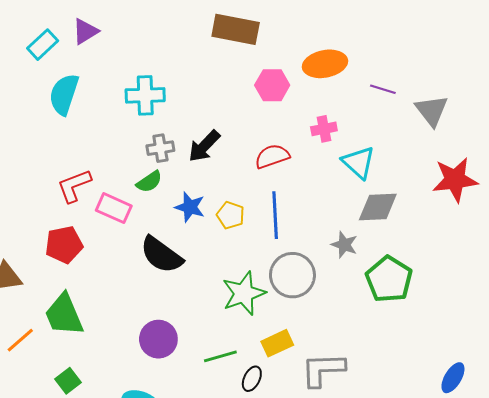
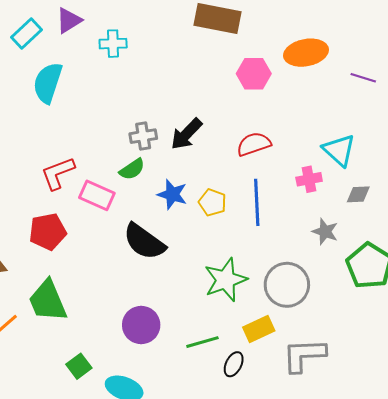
cyan cross: (145, 95) -> (113, 44), moved, size x0.7
pink cross: (324, 129) -> (309, 179), moved
gray diamond: (378, 207) -> (358, 194), size x0.6
gray circle: (292, 275) -> (287, 285), moved
green square: (68, 381) -> (79, 366), moved

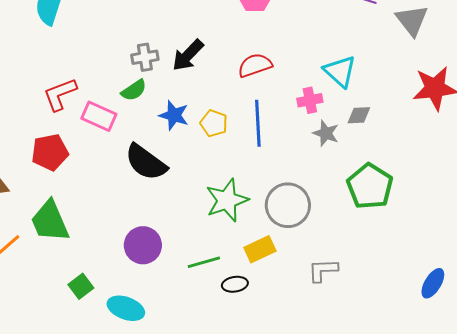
gray star: (325, 232) -> (326, 133), moved
gray L-shape: (304, 355) -> (323, 270), moved, size x0.7
black ellipse: (234, 364) -> (235, 284), turned 55

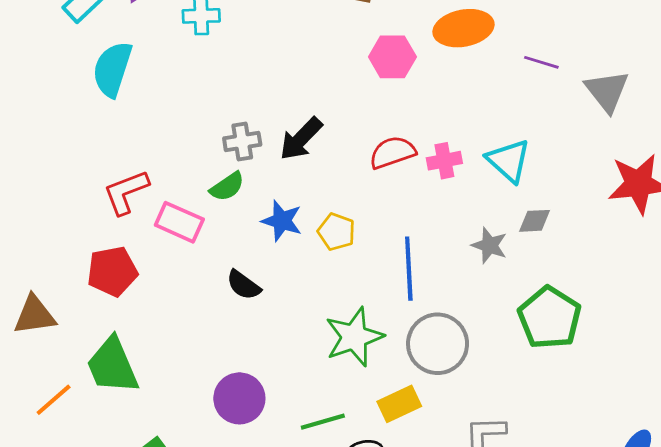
pink cross: (310, 100) -> (444, 161), moved
blue line: (258, 123) -> (409, 269), moved
black semicircle: (146, 162) -> (244, 285), size x0.6

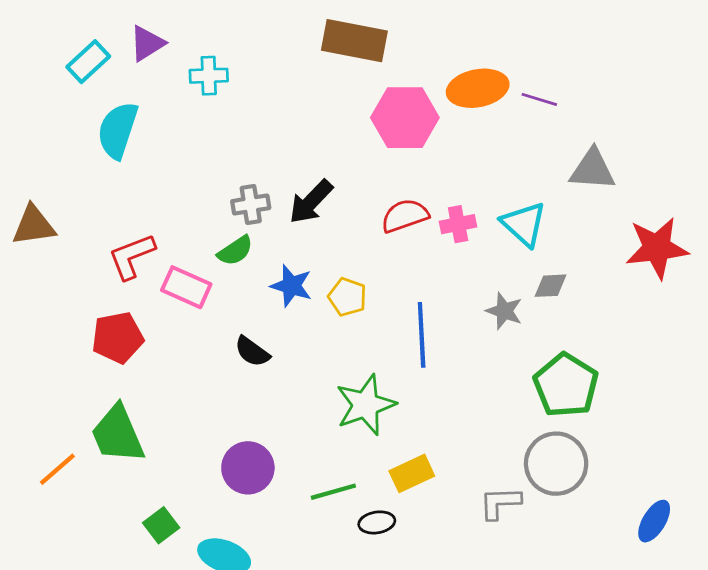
pink hexagon: (392, 57) -> (405, 118), size x1.4
purple line: (541, 62) -> (539, 99), moved
gray triangle: (607, 91) -> (592, 169), moved, turned -48
brown triangle: (34, 315) -> (34, 226), moved
gray circle: (438, 344) -> (556, 464), moved

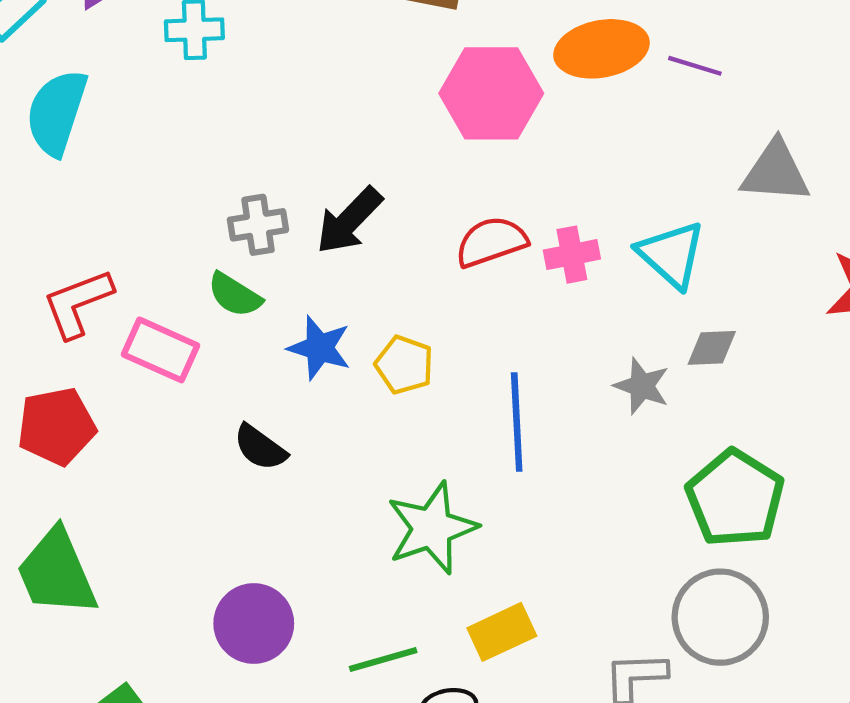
green semicircle: (235, 251) -> (235, 295), turned 66

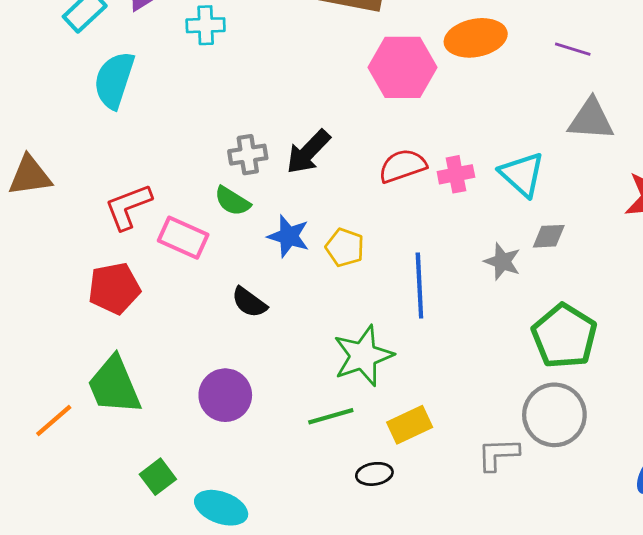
purple line: (695, 66) -> (573, 49), moved
purple circle: (254, 623) -> (225, 395), moved
green line: (383, 660) -> (331, 416), moved

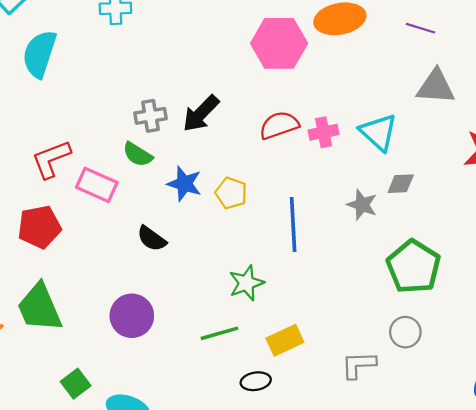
green star: (363, 356) -> (246, 283), size x0.7
gray circle: (554, 415) -> (405, 332), size x0.6

